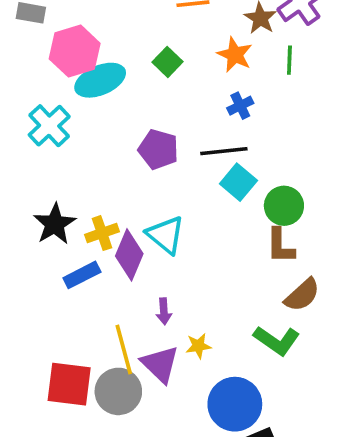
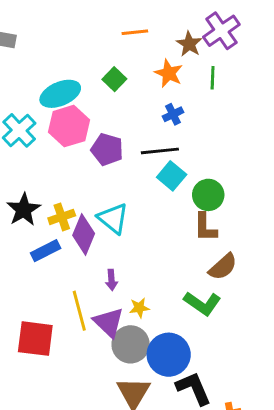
pink hexagon: (75, 51) -> (69, 126), moved
gray circle: (118, 391) -> (131, 344), moved

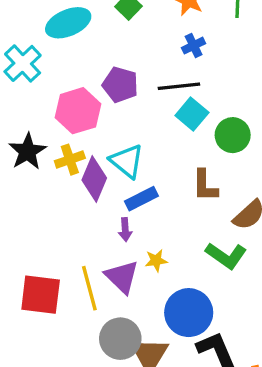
pink hexagon: (69, 126) -> (78, 111), moved
brown L-shape: (205, 227) -> (205, 186), moved
blue rectangle: (46, 251) -> (141, 199), moved
yellow line: (79, 311) -> (89, 288), moved
gray circle: (131, 344) -> (120, 339), moved

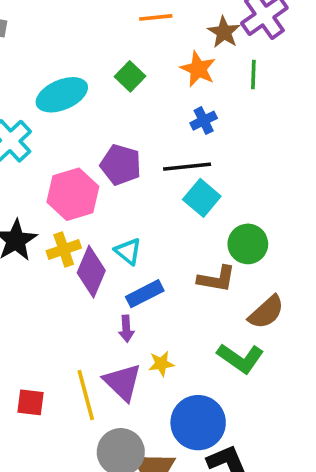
green circle: (233, 135) -> (248, 244), moved
cyan triangle: (127, 161) -> (128, 251), size x0.7
brown L-shape: (205, 186) -> (217, 279), turned -80
red square: (41, 295) -> (31, 402), size x0.6

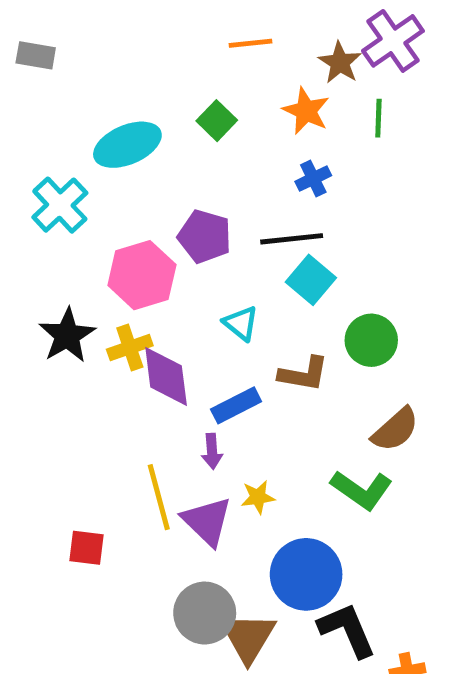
cyan triangle: (128, 251) -> (241, 323), moved
purple diamond: (91, 272) -> (166, 376), turned -30
brown L-shape: (217, 279) -> (304, 374), moved
yellow line: (86, 395) -> (159, 497), moved

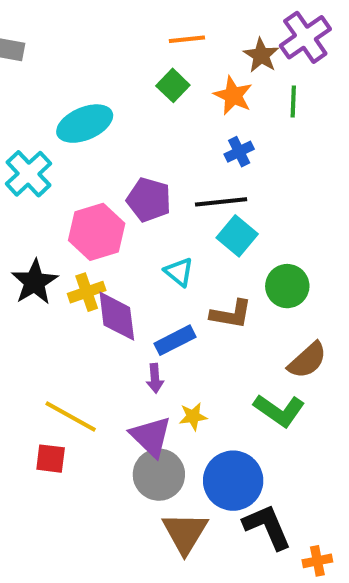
green square: (217, 121) -> (173, 85), moved
yellow line: (159, 497) -> (71, 416), moved, turned -46
gray circle: (205, 613) -> (159, 475), moved

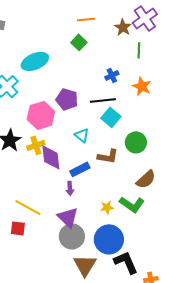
orange star: (233, 95) -> (142, 86), moved
yellow star: (193, 416) -> (107, 207), moved

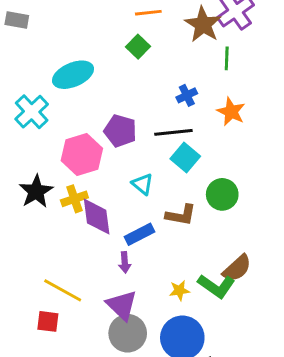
brown star: (123, 27) -> (203, 24), size x1.4
brown semicircle: (146, 179) -> (237, 268), moved

